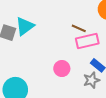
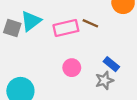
pink rectangle: (87, 41) -> (66, 28), moved

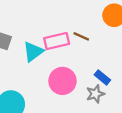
cyan triangle: (31, 21) -> (33, 52), moved
pink circle: (72, 68) -> (62, 81), size x1.5

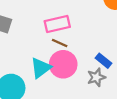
brown line: (81, 36) -> (60, 43), moved
cyan triangle: (33, 52) -> (41, 68), moved

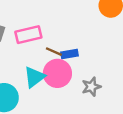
pink rectangle: (57, 24) -> (28, 35), moved
blue rectangle: (103, 61) -> (70, 54), moved, turned -49

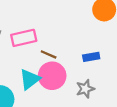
blue rectangle: (70, 54) -> (91, 57), moved

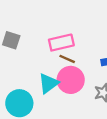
pink rectangle: (24, 38) -> (61, 43), moved

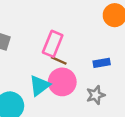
pink rectangle: (61, 43) -> (53, 44), turned -55

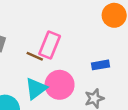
brown line: (59, 60) -> (35, 56), moved

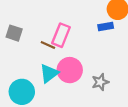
blue rectangle: (101, 65) -> (106, 26), moved

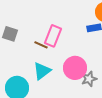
pink circle: (70, 70) -> (75, 68), moved

